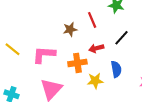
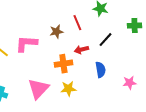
pink L-shape: (44, 55) -> (26, 44), moved
yellow star: (95, 81) -> (68, 89), moved

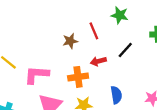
pink L-shape: (26, 44) -> (37, 75), moved
blue semicircle: (100, 70) -> (116, 95), moved

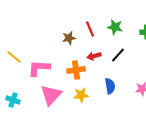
green star: (120, 15) -> (115, 27), moved
black line: (125, 50) -> (118, 55), moved

